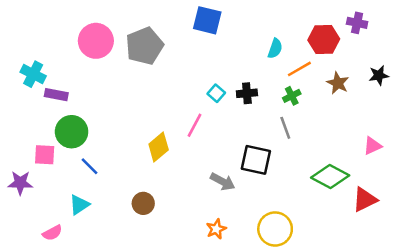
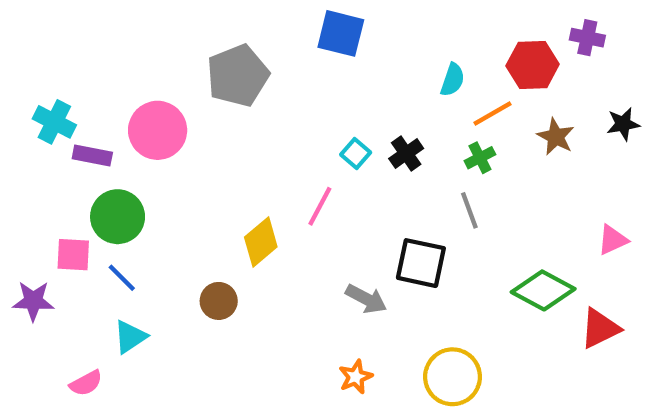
pink circle: (96, 41) -> (158, 130), moved
black cross: (247, 93) -> (406, 153), turned -30
blue line: (89, 166) -> (122, 278), moved
brown circle: (143, 203) -> (219, 301), moved

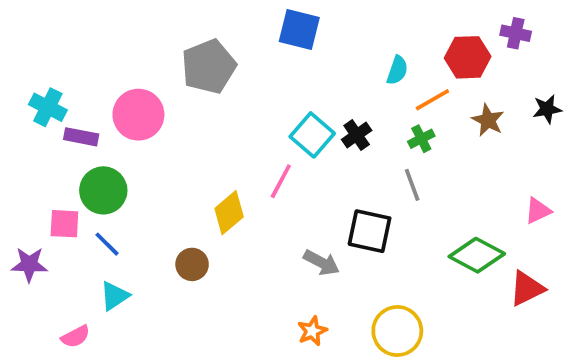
cyan square: (356, 153) -> (312, 135), size x1.6

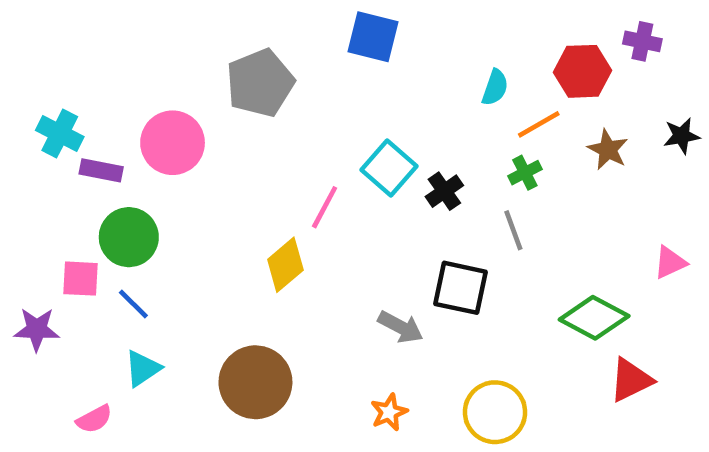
black cross: (357, 135) -> (444, 191), moved
pink line: (281, 181) -> (325, 207), moved
brown circle: (192, 264) -> (255, 382), moved, size x1.8
red triangle: (527, 288) -> (631, 380), moved

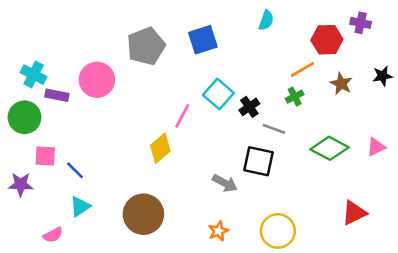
blue square: (373, 37) -> (203, 40), moved, turned -32
cyan semicircle: (495, 87) -> (266, 20), moved
gray line: (513, 230) -> (274, 129), moved, turned -50
green circle: (129, 237) -> (25, 117), moved
green diamond: (594, 318) -> (330, 148), moved

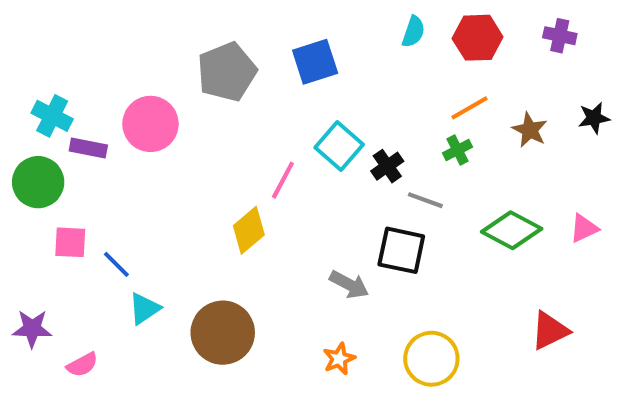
red hexagon: (327, 40) -> (478, 38), moved
purple star: (21, 184) -> (32, 329), moved
cyan triangle: (80, 206) -> (144, 309), moved

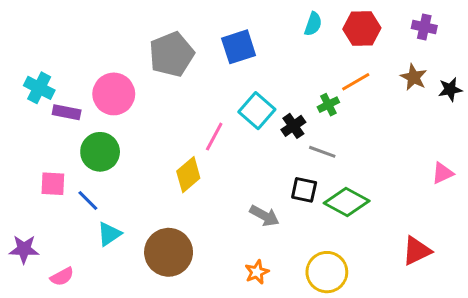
brown star: (530, 130) -> (414, 77), moved
green cross: (457, 150) -> (328, 105), moved
green circle: (38, 182) -> (100, 152), moved
green diamond: (512, 230) -> (347, 202), moved
black square: (401, 250) -> (304, 190), size x0.7

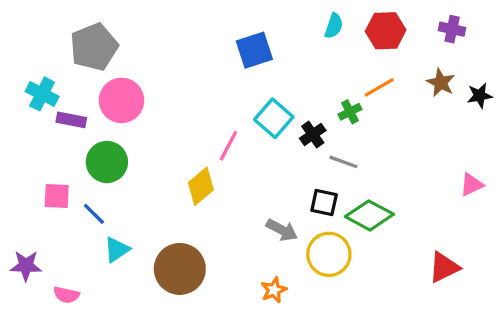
gray pentagon: (172, 54) -> (94, 47), moved
yellow circle: (327, 272) -> (329, 254), moved
pink semicircle: (62, 277) -> (66, 295), turned 40

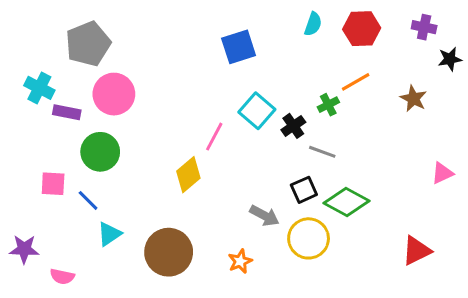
brown star: (441, 83) -> (413, 99), moved
black star: (480, 96) -> (450, 59), moved
black square: (324, 202) -> (304, 190), turned -36
orange star: (274, 290) -> (240, 261), moved

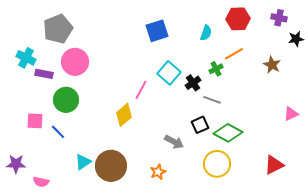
cyan semicircle: (313, 24) -> (206, 33), moved
cyan triangle: (109, 234) -> (83, 162), moved
yellow circle: (309, 238) -> (217, 164), moved

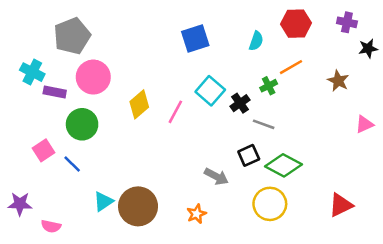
pink triangle: (291, 114) -> (364, 124), moved
yellow diamond: (124, 115) -> (139, 104), moved
pink square: (35, 121) -> (44, 150), turned -36

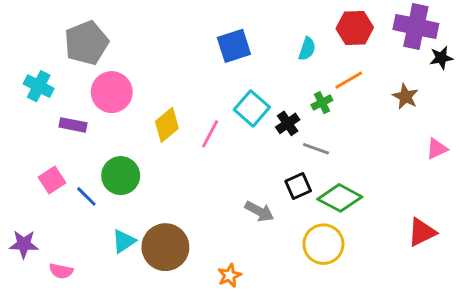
purple cross: (347, 22) -> (416, 26), size x1.8
purple rectangle: (55, 92) -> (73, 125), moved
green circle: (82, 124) -> (121, 176), moved
red triangle: (341, 205) -> (422, 232), moved
orange star: (196, 214) -> (230, 275), moved

